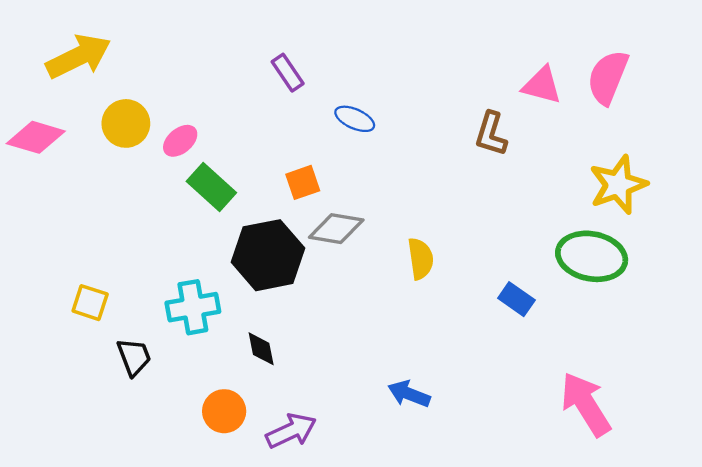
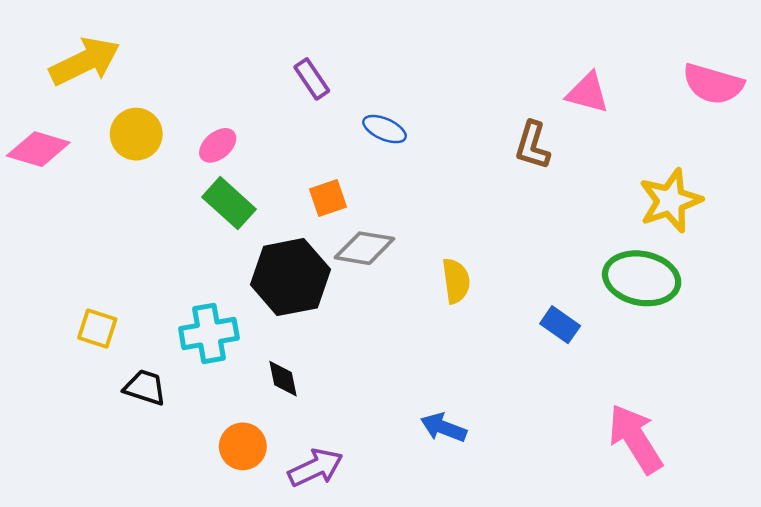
pink semicircle: (608, 77) -> (713, 84), moved, turned -96
pink ellipse: (180, 141) -> (218, 145), moved
black trapezoid: (134, 357) -> (145, 387), turned -51

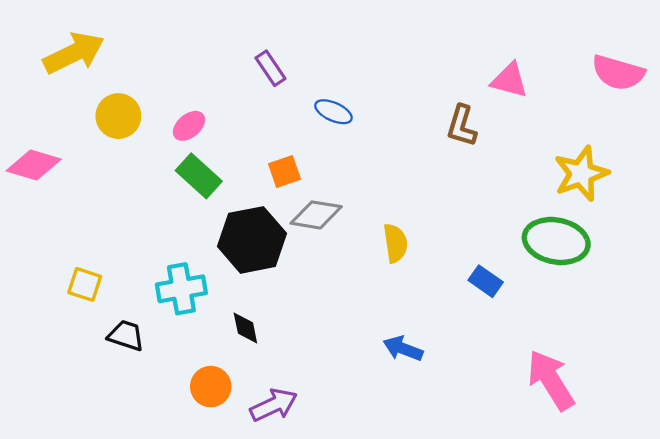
pink diamond: (38, 149) -> (34, 165), moved
blue arrow: (443, 428) -> (403, 349), moved

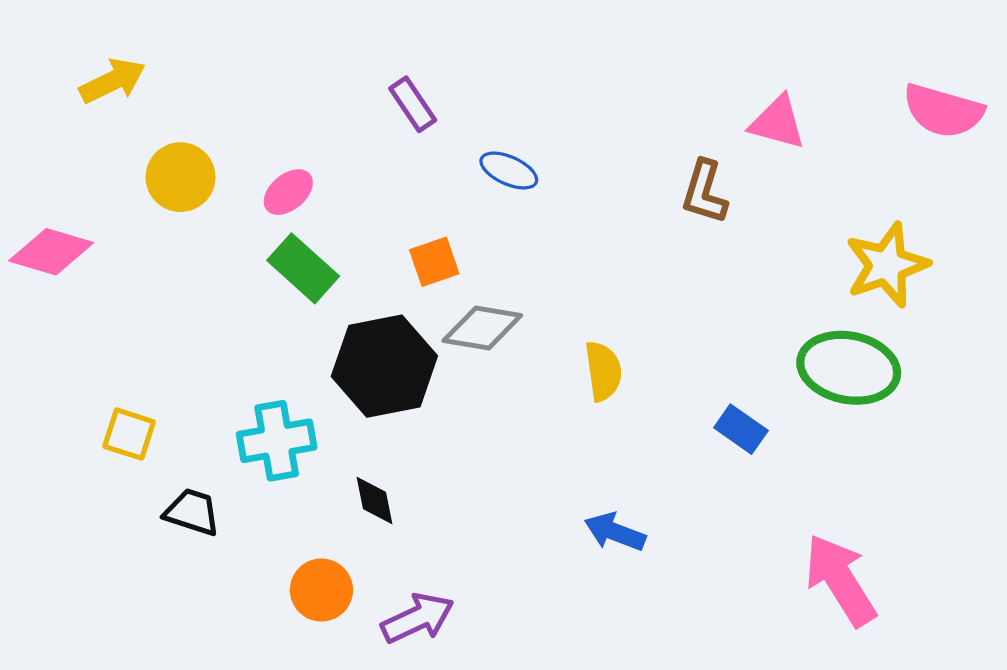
yellow arrow: (74, 53) -> (113, 81), size x0.7

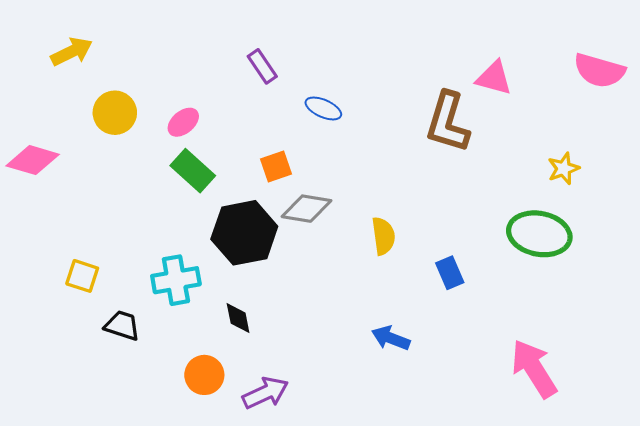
brown L-shape: (704, 192) -> (448, 122), size x1.5
yellow star: (887, 265) -> (564, 169), size x0.6
blue rectangle: (741, 429) -> (450, 273), moved, turned 32

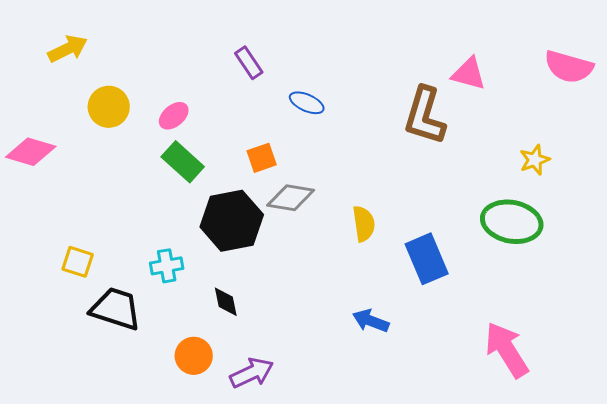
blue rectangle: (450, 273) -> (427, 259), size x1.6
cyan cross: (176, 280) -> (167, 266), size x0.7
black trapezoid: (122, 325) -> (116, 309), size x1.5

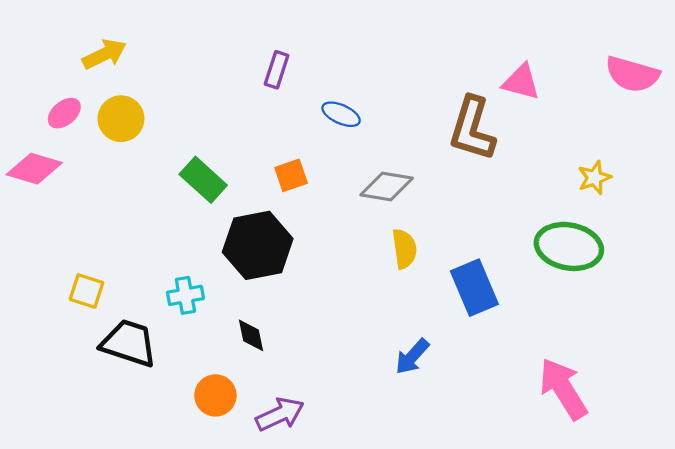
yellow arrow: (68, 49) -> (104, 54), moved
purple rectangle: (249, 63) -> (277, 70), turned 52
pink ellipse: (174, 116) -> (64, 113), moved
gray diamond: (291, 198) -> (387, 186), moved
blue arrow: (371, 321) -> (412, 357), turned -69

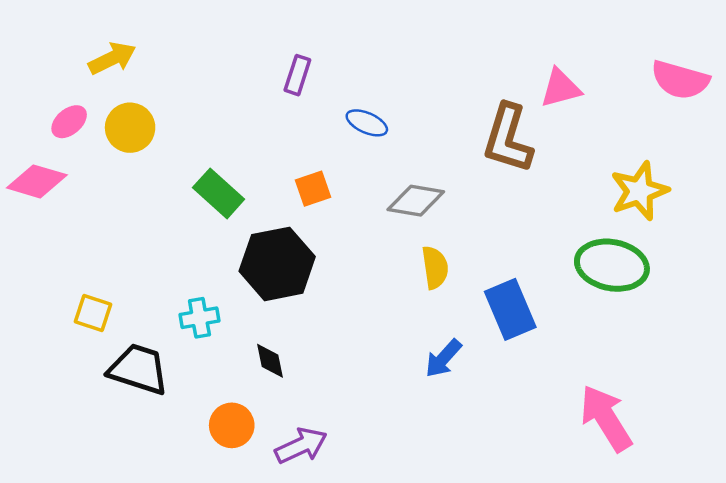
pink triangle: (521, 82) -> (561, 88), turned -30
yellow star: (594, 178) -> (639, 191), size x1.6
blue arrow: (412, 357) -> (443, 358), moved

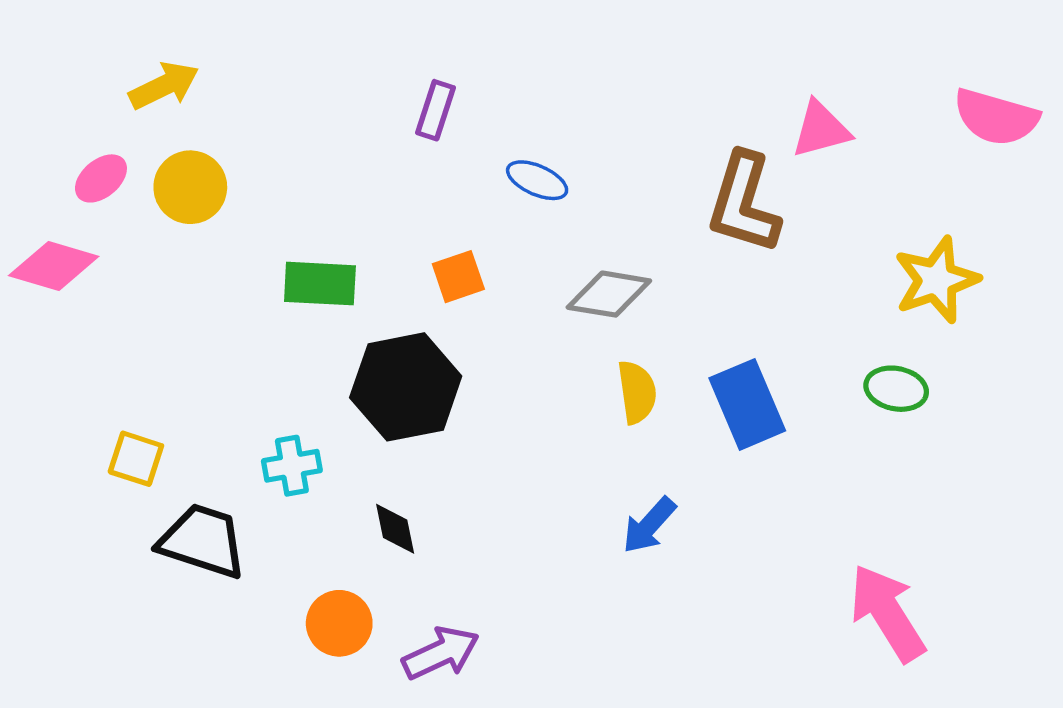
green rectangle: (219, 193) -> (320, 284), turned -39
green ellipse: (612, 265) -> (896, 389), size x0.6
blue rectangle: (510, 309) -> (747, 404), moved

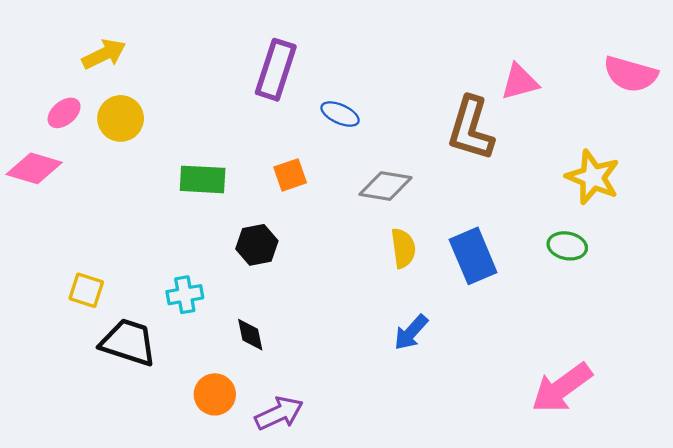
purple rectangle: (436, 110) -> (276, 70), size x1.6
yellow star: (936, 280) -> (593, 177), turned -30
black hexagon: (406, 387) -> (257, 245), size x0.6
pink arrow: (887, 613) -> (562, 388), turned -94

